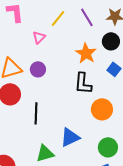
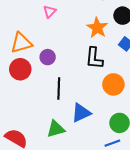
purple circle: (38, 69) -> (48, 57), moved
black line: (36, 113) -> (59, 88), moved

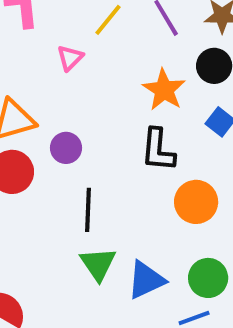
blue triangle: (81, 113) -> (146, 280), moved
green triangle: (56, 129) -> (98, 264), moved, turned -48

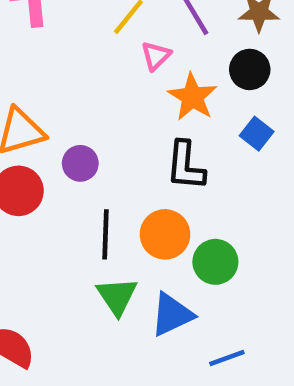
pink triangle: (70, 58) -> (156, 56), moved
orange circle: (196, 202) -> (165, 234), moved
green circle: (208, 278) -> (215, 262), moved

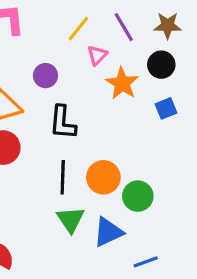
blue square: (257, 134) -> (166, 108), turned 30
purple circle: (80, 163) -> (45, 76), moved
black L-shape: (186, 166) -> (63, 123), moved

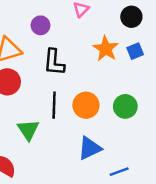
orange star: (122, 83) -> (106, 49), moved
green circle: (138, 196) -> (125, 106), moved
green triangle: (71, 220) -> (28, 130), moved

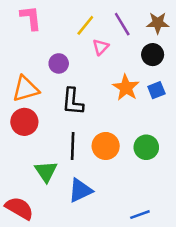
blue triangle: (90, 148) -> (80, 190), moved

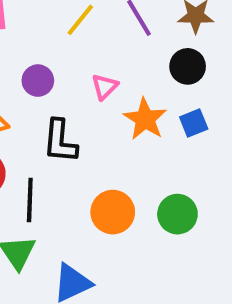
pink triangle: (101, 47) -> (105, 87), moved
black line: (73, 146) -> (30, 200), moved

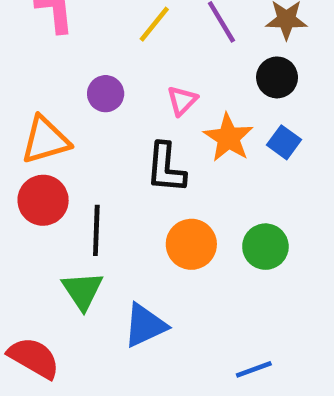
blue square: (194, 123) -> (284, 142), turned -32
black L-shape: (60, 141) -> (166, 168), moved

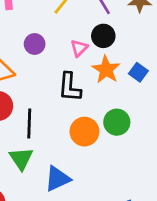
black circle: (277, 77) -> (103, 36), moved
green circle: (265, 247) -> (117, 122), moved

